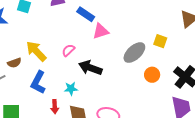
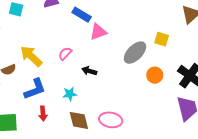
black arrow: (90, 68) -> (89, 71), size x0.6
blue L-shape: (38, 82) -> (35, 89), turned -135
red arrow: (55, 107) -> (43, 114), moved

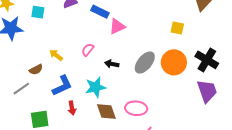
gray ellipse: (135, 53) -> (145, 63), moved
yellow arrow: (31, 56) -> (56, 55), size x0.6
orange circle: (155, 75) -> (174, 62), size x1.6
cyan star: (70, 94) -> (95, 87), size x1.5

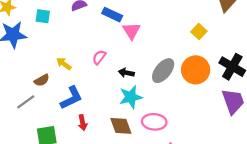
pink triangle: (117, 26) -> (132, 31), turned -36
yellow square: (177, 28) -> (199, 31), turned 32
cyan star: (95, 87) -> (131, 97), moved

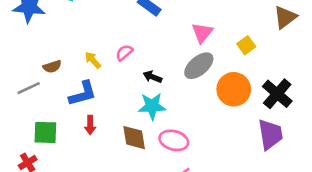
pink triangle: (132, 31) -> (202, 33), moved
yellow arrow: (64, 64) -> (93, 60), moved
gray ellipse: (163, 71) -> (199, 66), moved

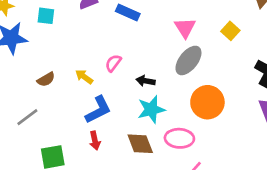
brown semicircle: (52, 67) -> (46, 79), moved
orange circle: (234, 89) -> (207, 102), moved
blue L-shape: (83, 94) -> (98, 110), moved

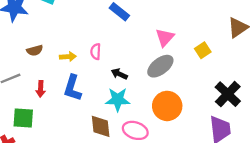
pink semicircle: (113, 63) -> (96, 52), turned -49
yellow arrow: (84, 77) -> (68, 57), turned 126
blue L-shape: (98, 110) -> (72, 88), turned 120
red arrow: (95, 141) -> (41, 89), moved

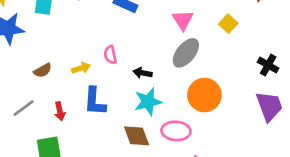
black cross: (228, 94) -> (268, 65), size x0.7

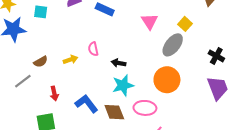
gray ellipse: (186, 53) -> (173, 45), moved
blue L-shape: (95, 101) -> (86, 104), moved, turned 140
gray line: (24, 108) -> (23, 81), moved

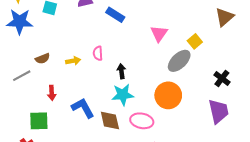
black arrow: (119, 63) -> (121, 71), turned 64

